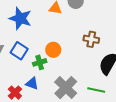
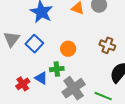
green cross: (40, 62) -> (57, 69), moved

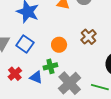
brown cross: (107, 45) -> (89, 37), moved, turned 35
red cross: (23, 84) -> (15, 74), moved

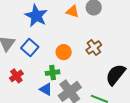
blue triangle: (36, 77) -> (46, 89), moved

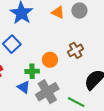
orange circle: (64, 52) -> (50, 60), moved

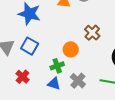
gray cross: (47, 92) -> (78, 81), size x0.7

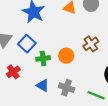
green cross: (57, 66) -> (43, 58), moved
gray cross: (78, 81) -> (67, 88), turned -35

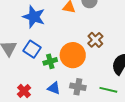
orange circle: (66, 56) -> (73, 55), size x1.6
red cross: (13, 72) -> (24, 91), moved

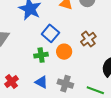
blue square: (32, 49) -> (50, 33), moved
orange circle: (73, 55) -> (64, 52), size x0.6

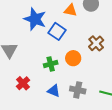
blue square: (50, 33) -> (57, 31), moved
red cross: (11, 81) -> (23, 83), moved

